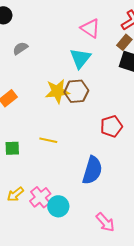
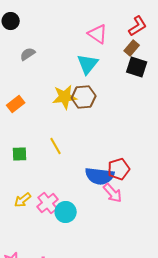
red pentagon: (111, 126) -> (119, 169), moved
yellow line: (48, 140) -> (56, 146), turned 48
blue semicircle: (92, 170) -> (100, 176), turned 80
pink arrow: (105, 222) -> (113, 193), moved

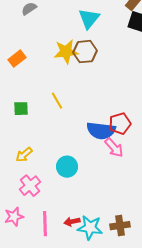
pink cross: (48, 203) -> (30, 186), moved

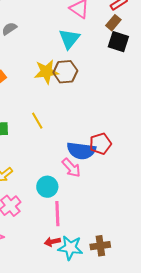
pink arrow: (114, 148) -> (71, 168), moved
pink line: (45, 224) -> (57, 214), moved

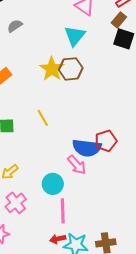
yellow star: (46, 72) -> (52, 69), turned -30

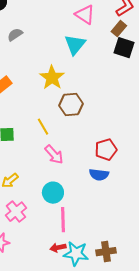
brown hexagon: (71, 69) -> (71, 105), moved
blue semicircle: (87, 148) -> (99, 175), moved, size x0.7
pink arrow: (77, 165) -> (54, 155), moved

